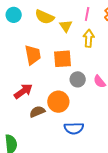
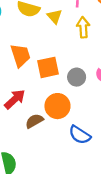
orange square: (63, 59) -> (48, 67), moved
blue semicircle: (74, 128) -> (80, 135), turned 42

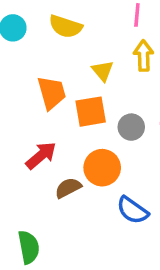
yellow triangle: (54, 16) -> (103, 71), moved

